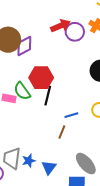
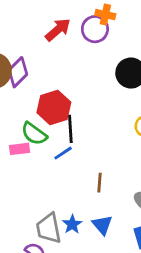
purple circle: (75, 32) -> (95, 29), moved
blue line: (71, 115) -> (63, 153), moved
brown line: (62, 132) -> (99, 183), moved

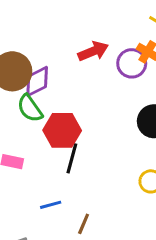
green semicircle: (34, 134) -> (30, 108), moved
blue line: (63, 153) -> (51, 205), moved

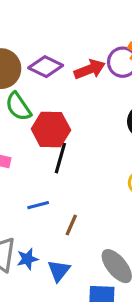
red arrow: (93, 51) -> (90, 69), moved
purple diamond: (37, 81) -> (46, 67), moved, turned 52

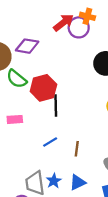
red arrow: (90, 69) -> (64, 23), moved
blue triangle: (59, 271) -> (78, 182), turned 42

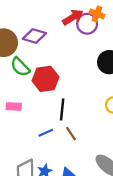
black line: (56, 105) -> (62, 110), moved
brown line: (77, 149) -> (71, 134), moved, turned -48

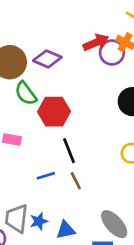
black line: (62, 110) -> (69, 151), turned -35

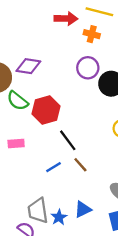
red arrow: (96, 43) -> (66, 19), moved, turned 40
purple circle: (112, 52) -> (88, 68), moved
blue star: (39, 221) -> (59, 217), moved

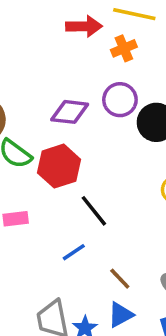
orange cross: (92, 34) -> (124, 48), turned -35
purple diamond: (28, 66) -> (70, 112), moved
brown line: (80, 165) -> (120, 279), moved

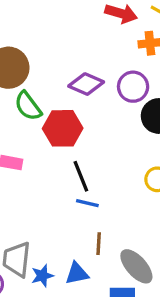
blue line: (74, 252) -> (87, 203), moved, turned 30
brown line: (120, 279) -> (99, 244), moved, turned 30

